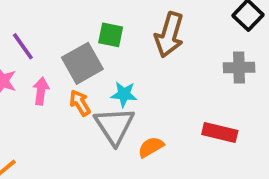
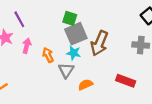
brown arrow: (169, 35) -> (99, 43), moved
gray square: (82, 63) -> (76, 34), moved
gray triangle: (114, 126) -> (66, 70), size x0.7

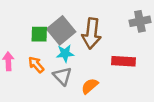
green square: (70, 18) -> (39, 34), moved
red rectangle: (126, 81) -> (124, 61), moved

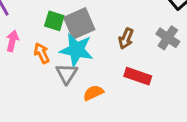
gray cross: (140, 21) -> (168, 38), turned 30
brown arrow: (92, 33) -> (126, 38), moved, size x0.6
cyan star: (65, 53) -> (76, 50), size x1.6

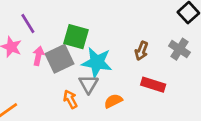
green square: (54, 21) -> (76, 37), size x1.4
gray square: (79, 23) -> (60, 59), moved
orange arrow: (42, 53) -> (70, 99), moved

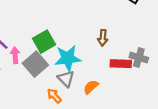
green square: (76, 37) -> (44, 42), turned -30
gray cross: (179, 49) -> (139, 58), moved
pink arrow: (38, 56) -> (15, 55), moved

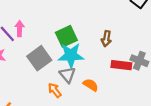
green square: (44, 42) -> (66, 36), moved
pink arrow: (15, 55) -> (20, 29), moved
orange semicircle: (91, 87) -> (91, 85), turned 70

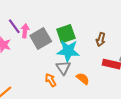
pink arrow: (20, 29) -> (25, 31), moved
gray square: (39, 58) -> (41, 39), moved

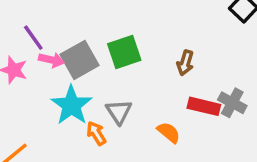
pink arrow: (25, 31) -> (51, 60), moved, turned 96
cyan star: (68, 51) -> (71, 105), moved, turned 30
orange semicircle: (83, 79) -> (169, 132), moved

